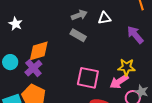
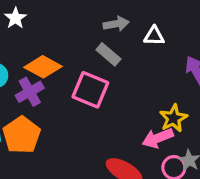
orange diamond: (39, 51) -> (43, 67), turned 35
yellow star: (126, 67) -> (173, 118), turned 30
pink square: (88, 78) -> (90, 90), moved

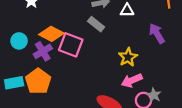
pink square: (90, 90) -> (71, 45), moved
yellow star: (173, 118) -> (128, 57), moved

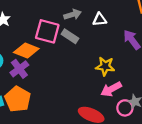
pink square: (71, 45) -> (47, 31), moved
yellow star: (128, 57) -> (105, 66), turned -30

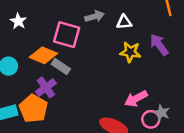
gray rectangle: (70, 36) -> (61, 67), moved
yellow star: (105, 66) -> (130, 52), moved
purple cross: (19, 69) -> (46, 87), moved

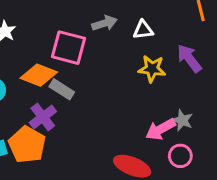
gray star: (162, 113) -> (182, 120), moved

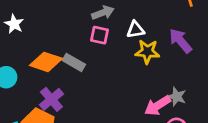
white triangle: (143, 30) -> (135, 30), moved
pink square: (68, 48) -> (99, 35), moved, size x0.6
gray rectangle: (62, 89) -> (74, 62), moved

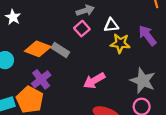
pink square: (99, 35) -> (82, 29), turned 35
gray star: (177, 97) -> (143, 81), size x1.6
pink arrow: (158, 106) -> (94, 81), moved

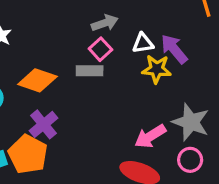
purple arrow: (147, 35) -> (174, 49), moved
gray rectangle: (60, 50) -> (90, 71), moved, turned -30
pink arrow: (94, 81) -> (150, 136), moved

